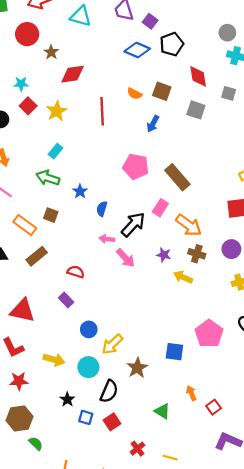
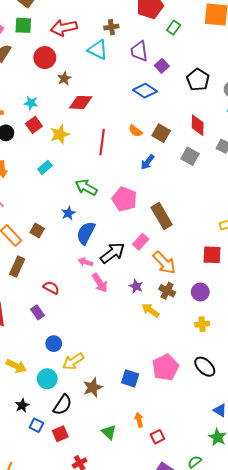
black pentagon: (172, 44) -> (198, 80), moved, turned -30
cyan rectangle: (56, 151) -> (45, 167), moved
green arrow: (48, 178) -> (86, 187), moved
blue semicircle: (102, 209) -> (86, 233), size x1.6
brown rectangle: (37, 256) -> (17, 267), turned -36

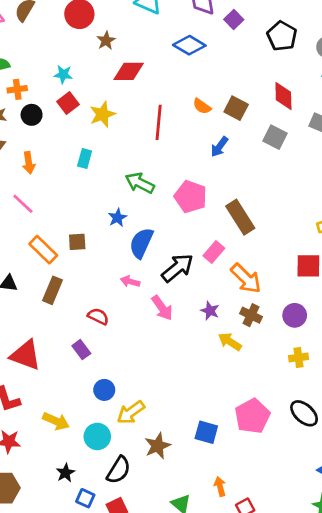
blue diamond: (145, 91) -> (189, 45), moved
cyan rectangle: (45, 167) -> (85, 158), turned -32
brown square: (37, 231) -> (77, 242), turned -32
pink arrow: (86, 262) -> (130, 281), moved

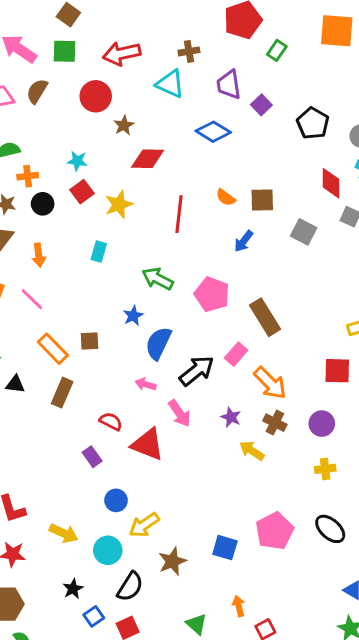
red diamond: (283, 96) -> (331, 183), moved
brown square: (236, 108) -> (262, 200), turned -30
red triangle: (26, 355) -> (148, 444), moved
blue square: (85, 498) -> (94, 616), turned 30

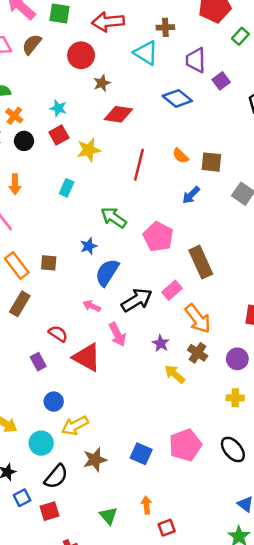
orange cross: (28, 176) -> (14, 116), turned 36

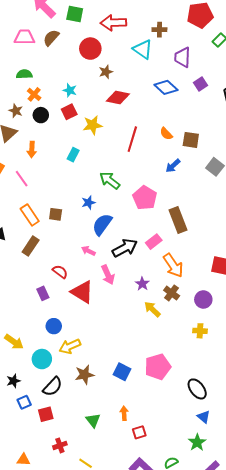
purple square: (221, 81) -> (200, 84), moved
black ellipse: (233, 449) -> (197, 389), moved

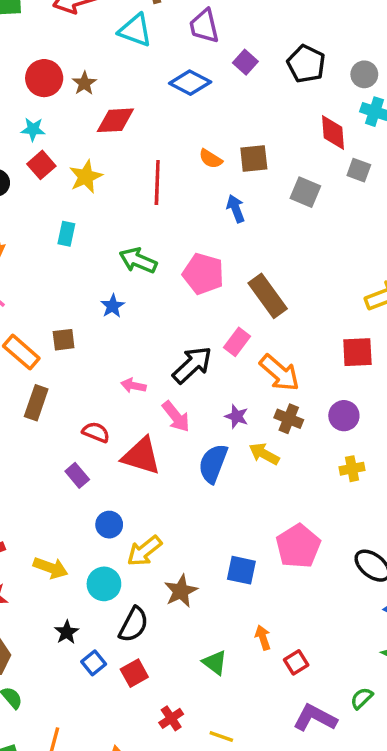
red circle: (90, 49) -> (44, 78), moved
blue arrow: (173, 166) -> (236, 209), turned 126
blue semicircle: (102, 224) -> (213, 463), moved

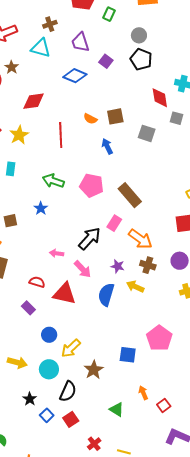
gray circle: (364, 74) -> (139, 35), moved
brown star: (84, 83) -> (12, 67), moved
brown square: (64, 340) -> (10, 221), moved

